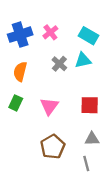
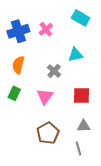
cyan rectangle: (89, 36) -> (81, 18), moved
gray cross: (59, 64) -> (54, 71), moved

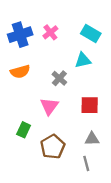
cyan rectangle: (81, 18) -> (91, 33), moved
orange semicircle: (18, 65) -> (20, 72), turned -120
green rectangle: (14, 93) -> (24, 130), moved

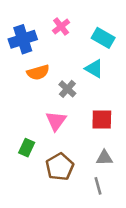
pink cross: (50, 32) -> (61, 26), moved
cyan triangle: (83, 60) -> (94, 69), turned 42
orange semicircle: (20, 72) -> (38, 72), moved

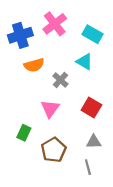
pink cross: (61, 26) -> (55, 24), size x1.5
red square: (102, 120) -> (91, 107), turned 30

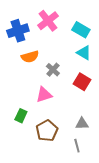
cyan triangle: (85, 62) -> (84, 53), moved
red square: (91, 107) -> (82, 82), moved
pink triangle: (50, 109) -> (44, 95), turned 36

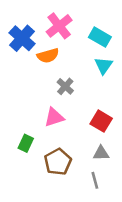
blue cross: (18, 31) -> (22, 38), turned -30
cyan triangle: (84, 53) -> (104, 65), turned 35
orange semicircle: (30, 57) -> (48, 56), moved
red square: (82, 82) -> (101, 121), moved

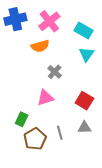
blue cross: (22, 38) -> (15, 19), moved, turned 35
brown pentagon: (58, 162) -> (35, 139), moved
gray line: (95, 180) -> (60, 133), moved

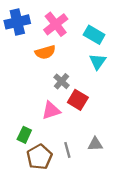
red square: (84, 101) -> (78, 100), moved

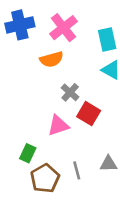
cyan rectangle: (94, 35) -> (107, 40), turned 48
cyan triangle: (98, 62) -> (111, 70), turned -36

